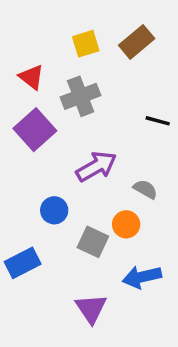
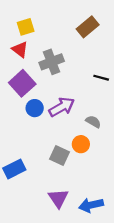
yellow square: (86, 44) -> (26, 27), moved
blue circle: (54, 210) -> (35, 108), moved
blue arrow: (142, 277) -> (91, 205), moved

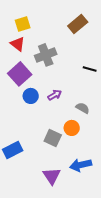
purple arrow: (62, 107) -> (55, 95), size x0.6
blue arrow: (91, 205) -> (81, 165), moved

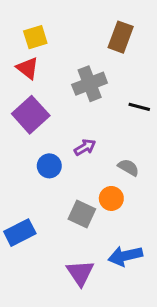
brown rectangle: (78, 24) -> (121, 37), turned -30
gray cross: (46, 55) -> (90, 84), moved
blue circle: (31, 96) -> (49, 166), moved

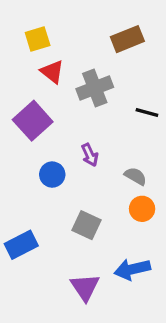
brown rectangle: (121, 37) -> (127, 39), turned 48
red triangle: (28, 68) -> (52, 72), moved
purple arrow: (85, 147) -> (90, 155), turned 95
orange circle: (111, 198) -> (142, 209), moved

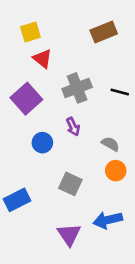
gray cross: (95, 88) -> (77, 88), moved

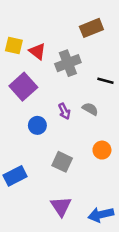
yellow square: (30, 32) -> (14, 46), moved, turned 30
gray cross: (77, 88) -> (68, 63), moved
gray semicircle: (110, 144) -> (90, 109), moved
blue arrow: (108, 220) -> (101, 215), moved

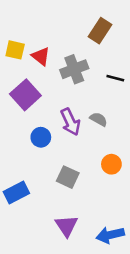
brown rectangle: (91, 28) -> (100, 31), turned -35
black line: (105, 81) -> (115, 78), moved
purple arrow: (64, 111) -> (70, 122), size x1.5

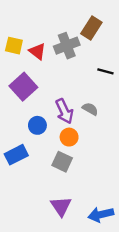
gray cross: (74, 69) -> (67, 46), moved
orange circle: (111, 164) -> (69, 137), moved
blue rectangle: (16, 192) -> (16, 155), moved

